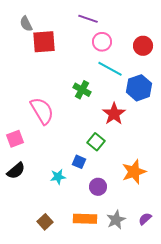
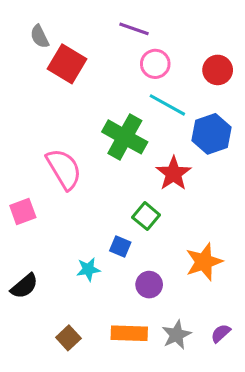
red square: (44, 42) -> (67, 64), turned 35
green cross: (82, 90) -> (125, 137), size x1.6
black semicircle: (16, 171) -> (24, 286), moved

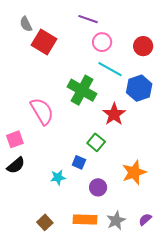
black semicircle: (24, 286) -> (16, 165), moved

